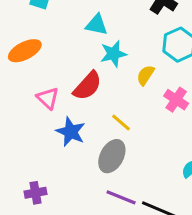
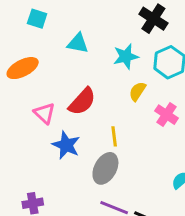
cyan triangle: (97, 25) -> (78, 43), moved
cyan star: (113, 54) -> (126, 56), moved
yellow line: (121, 123) -> (114, 136), turned 42

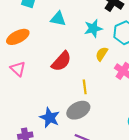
pink triangle: (44, 113) -> (18, 69), moved
blue star: (66, 145) -> (50, 118), moved
gray ellipse: (105, 168) -> (78, 110), turned 35

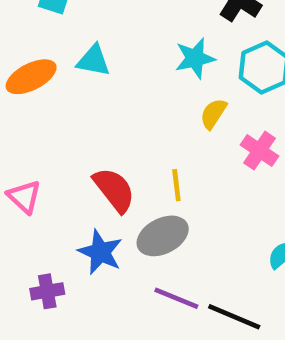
cyan triangle: (58, 19) -> (93, 61), moved
red semicircle: (61, 61) -> (114, 190), moved, turned -80
pink triangle: (18, 69) -> (24, 197), moved

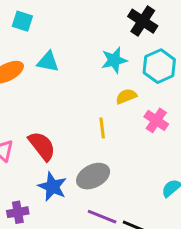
yellow semicircle: (213, 114) -> (126, 96), turned 35
yellow line: (176, 185) -> (102, 128), moved
red semicircle: (114, 190) -> (42, 146), moved

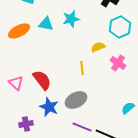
cyan star: (114, 60) -> (71, 19), moved

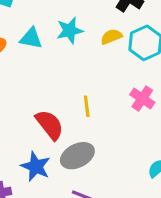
yellow semicircle: (98, 47) -> (111, 37), moved
red semicircle: (42, 80) -> (50, 125), moved

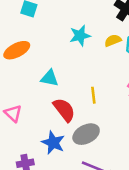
cyan triangle: (31, 38) -> (50, 78), moved

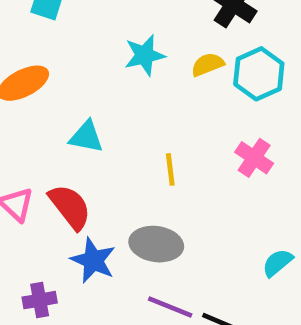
red semicircle: (64, 110) -> (70, 207), moved
gray ellipse: (86, 134) -> (156, 244), turned 35

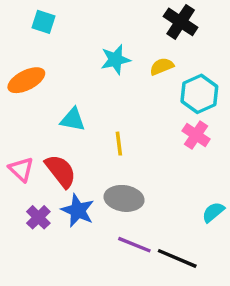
cyan hexagon: (259, 74) -> (199, 94), moved
yellow line: (170, 169) -> (119, 144), moved
purple cross: (40, 300) -> (38, 217), moved, turned -35

